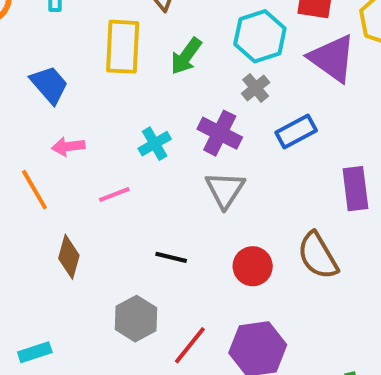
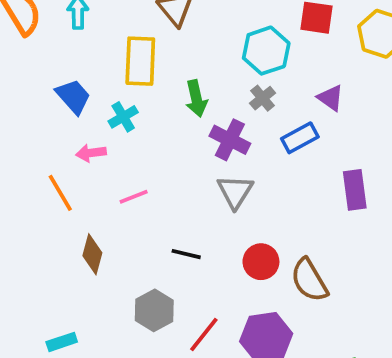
green arrow: (186, 56) -> (196, 99), moved, turned -48
purple triangle: (332, 58) -> (331, 98), moved, size x0.6
cyan cross: (155, 144) -> (123, 117), moved
brown semicircle: (318, 256) -> (309, 280), moved

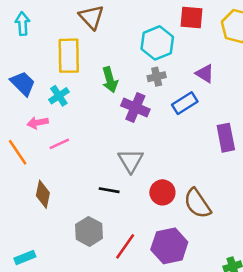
gray cross: (263, 98) -> (157, 77), turned 30
gray triangle: (235, 192) -> (131, 161), moved
pink line: (134, 197) -> (59, 144), moved

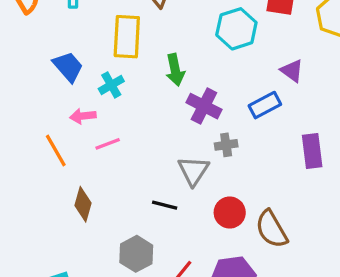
gray cross: (157, 77) -> (226, 145), moved

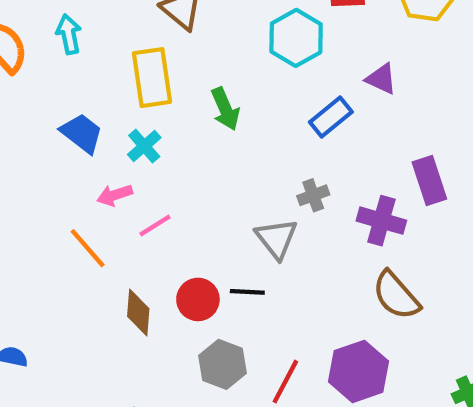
blue rectangle: (265, 105) -> (331, 117), moved
purple cross: (204, 106) -> (381, 221), moved
red circle: (230, 213) -> (198, 299), moved

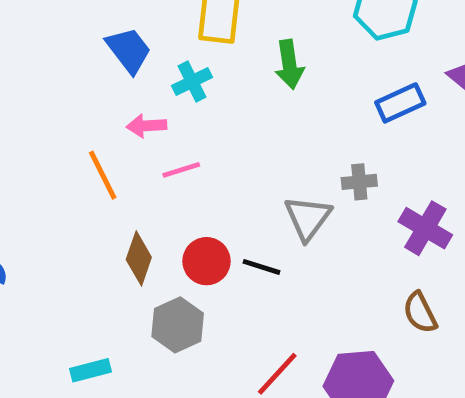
brown semicircle: (396, 295) -> (420, 312), size x0.7
gray hexagon: (222, 364) -> (178, 325), moved

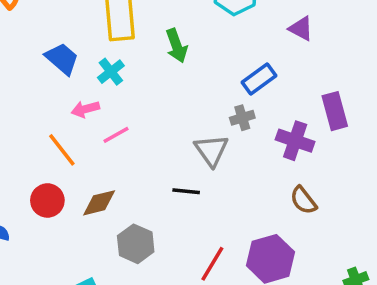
blue rectangle: (400, 103) -> (259, 79), moved
brown diamond: (139, 258) -> (99, 203), turned 69
red circle: (206, 261) -> (47, 200), moved

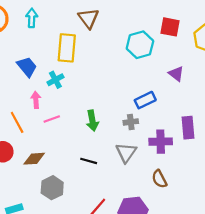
green arrow: (176, 46) -> (92, 121), moved
pink arrow: (85, 109) -> (36, 100), turned 91
purple cross: (295, 141) -> (161, 142), turned -30
gray triangle: (211, 150) -> (126, 153), moved

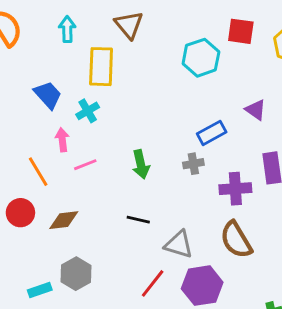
cyan arrow: (32, 18) -> (67, 29), moved
purple triangle: (176, 74) -> (256, 110), moved
gray triangle: (126, 153) -> (179, 244), moved, turned -45
brown semicircle: (159, 179) -> (236, 240), size x1.5
gray hexagon: (52, 188) -> (76, 274), moved

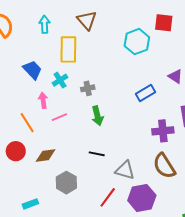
gray cross: (193, 164) -> (88, 88), moved
gray hexagon: (76, 274) -> (66, 183), moved

